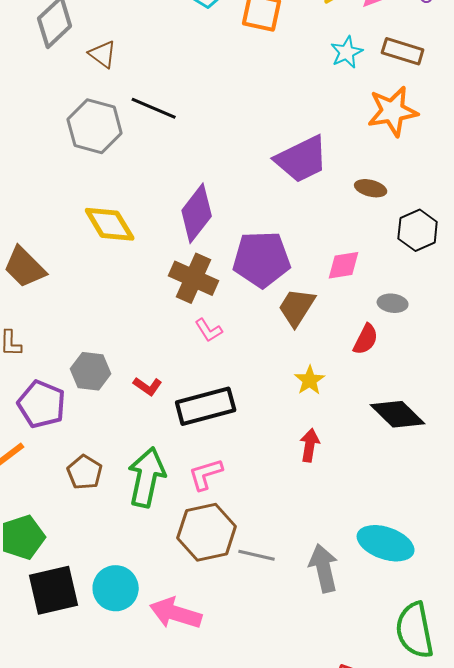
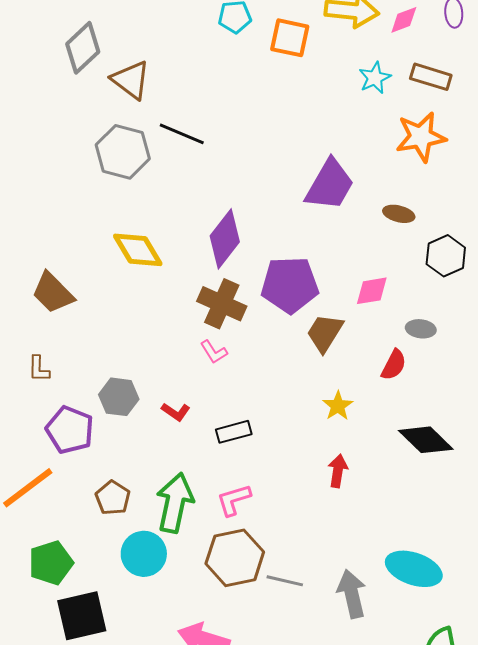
brown triangle: (103, 54) -> (131, 80), size x1.4
purple trapezoid: (302, 159) -> (330, 185), turned -34
pink L-shape: (209, 330) -> (214, 352), moved
black rectangle: (206, 406) -> (234, 432), size x0.6
cyan circle: (116, 588) -> (144, 554), moved

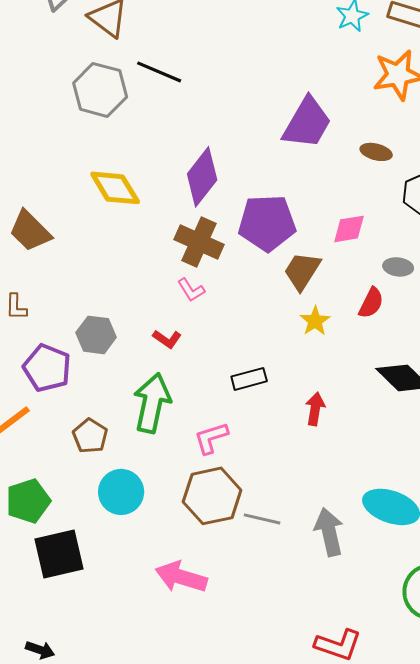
yellow star: (338, 406) -> (315, 321), moved
red L-shape: (176, 412) -> (167, 339), moved
black rectangle: (234, 432) -> (249, 379), moved
green arrow: (175, 503) -> (152, 403), moved

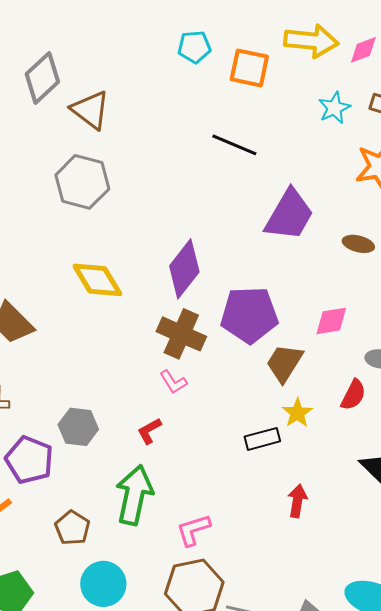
black line: (159, 72) -> (234, 145), moved
red L-shape: (167, 339) -> (149, 431), turned 116
black rectangle: (249, 379) -> (262, 439), moved

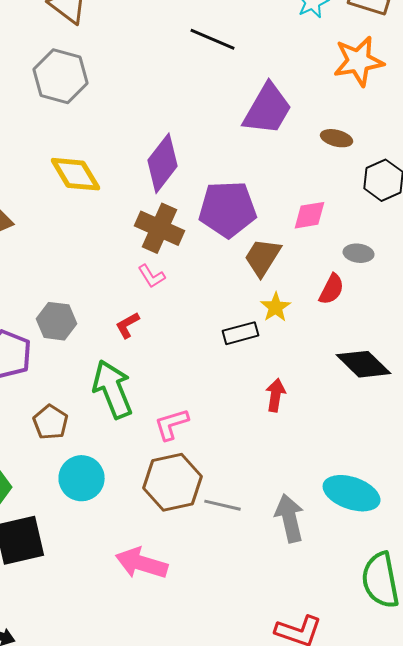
green arrow: (134, 495) -> (113, 389), turned -34

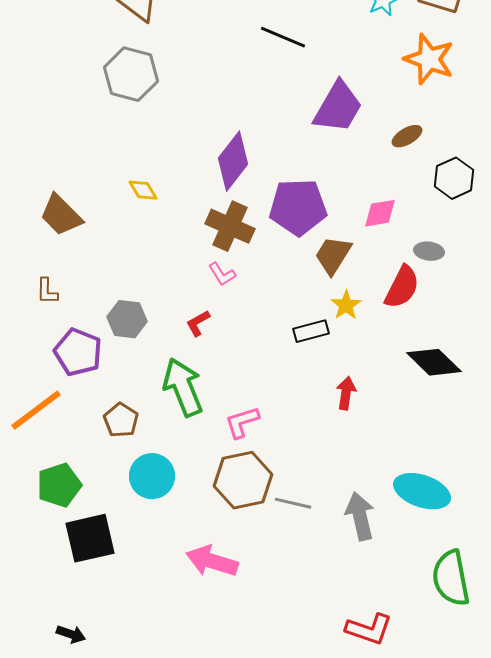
orange star: (359, 61) -> (429, 59), turned 30
brown ellipse: (337, 138) -> (407, 136), turned -44
yellow diamond: (76, 174) -> (143, 190), moved, size x0.6
red semicircle: (332, 289) -> (402, 287), size x1.4

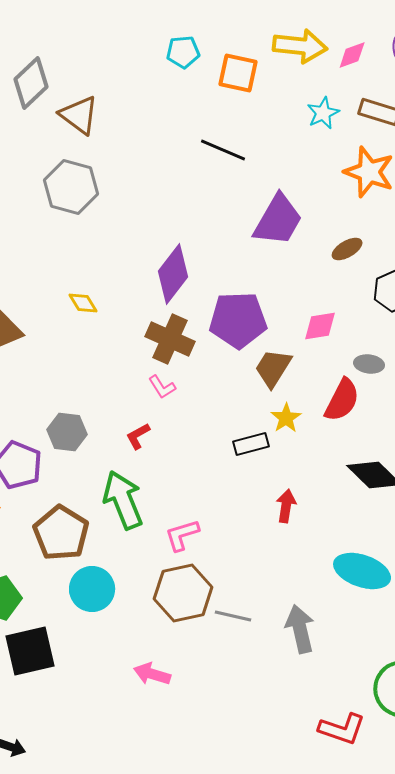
brown pentagon: (121, 420) -> (61, 533), size x1.6
cyan ellipse: (422, 491) -> (362, 571), moved
pink arrow: (212, 561) -> (152, 674), size x0.7
red L-shape: (369, 629) -> (342, 729), moved

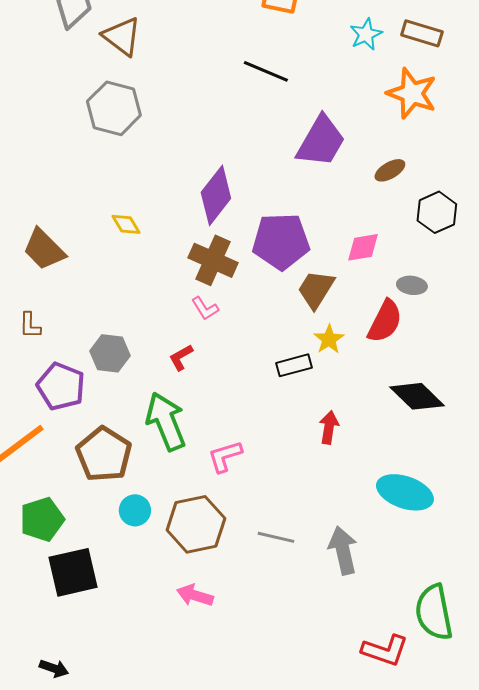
cyan circle: (92, 589) -> (135, 510), size x0.7
brown hexagon: (183, 593) -> (196, 524), moved

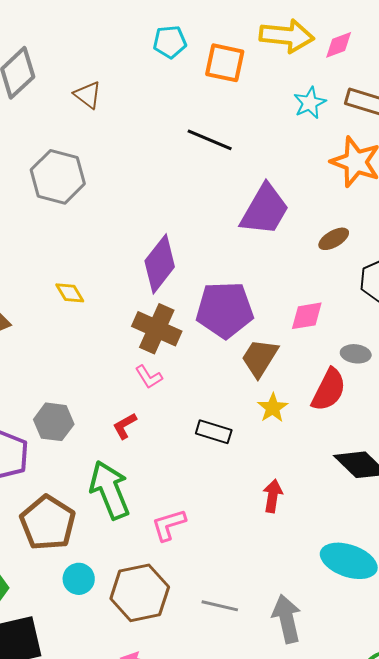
brown triangle: (122, 36) -> (88, 95), moved, size x0.7
black rectangle: (294, 365) -> (214, 432), moved, turned 32

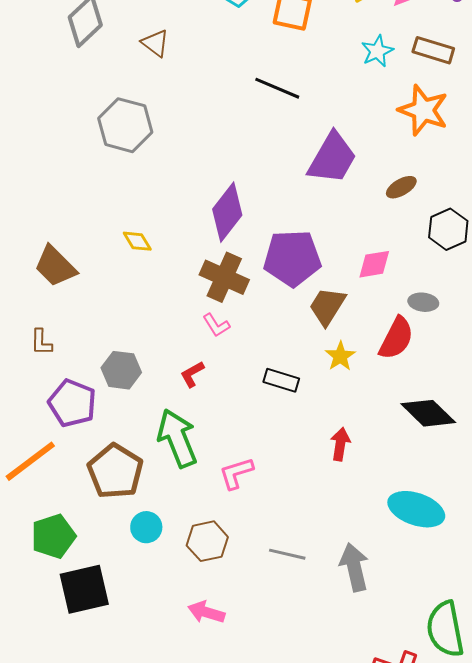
brown hexagon: (140, 593) -> (207, 541), size x0.7

